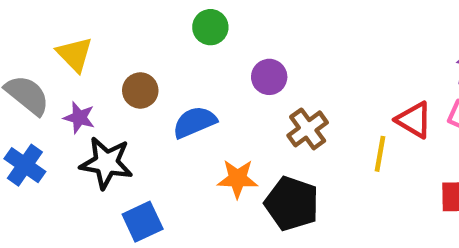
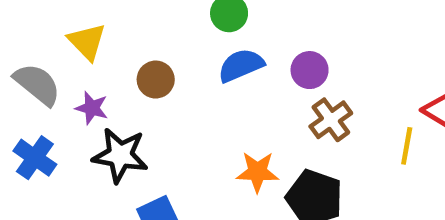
purple circle: (269, 77) -> (310, 70), moved
blue semicircle: (195, 122) -> (241, 65), moved

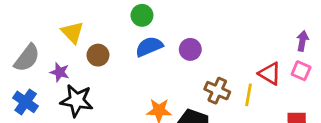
yellow triangle: (87, 42) -> (72, 32), moved
gray semicircle: (37, 84) -> (27, 58), turned 88
brown cross: (331, 120) -> (217, 91), moved, turned -30

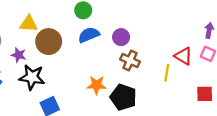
yellow triangle: (72, 32) -> (29, 24), turned -42
brown circle: (98, 55) -> (49, 42), size x1.5
brown cross: (217, 91) -> (130, 60), moved

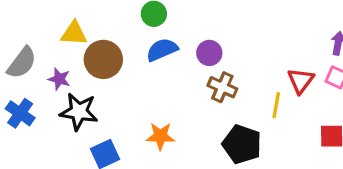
red triangle: (183, 56) -> (301, 81), turned 36
orange star: (97, 85) -> (160, 136), moved
black pentagon: (123, 97) -> (242, 144), moved

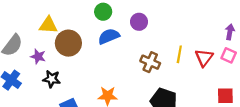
purple circle: (209, 53) -> (139, 22), moved
yellow line: (276, 105) -> (179, 54), moved
black star: (79, 112) -> (52, 79), size x0.7

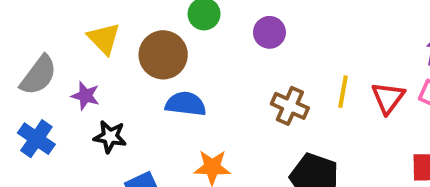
yellow triangle: (48, 25) -> (104, 38), turned 42
blue semicircle: (109, 36) -> (186, 104), moved, turned 30
brown circle: (68, 43) -> (163, 55), moved

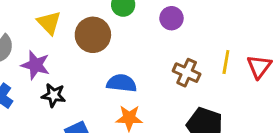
purple star: (85, 96) -> (35, 65), size x1.4
blue semicircle: (186, 104) -> (122, 83), moved

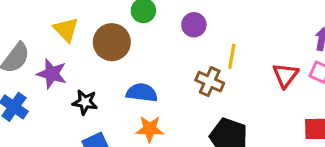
yellow line: (226, 62) -> (232, 56), moved
black star: (54, 95) -> (85, 102), moved

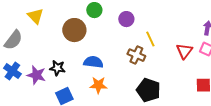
yellow triangle: (66, 30) -> (35, 16), moved
yellow line: (232, 56) -> (150, 39), turned -35
purple star: (52, 74) -> (36, 75), moved

